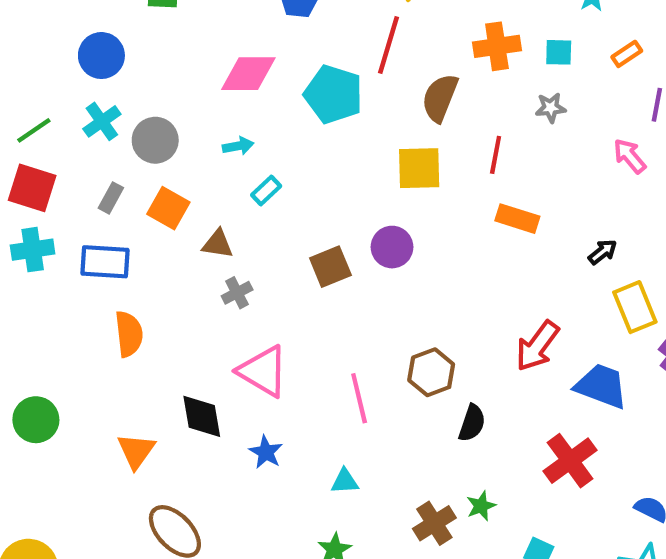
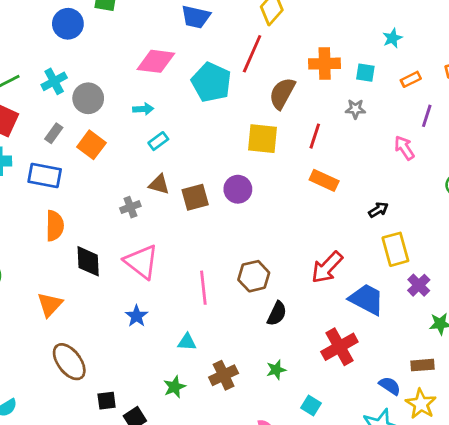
blue circle: (101, 56) -> (68, 24), moved
brown triangle: (218, 244) -> (159, 184), moved
black diamond: (202, 416) -> (88, 261), moved
brown cross: (434, 523) -> (224, 375), moved

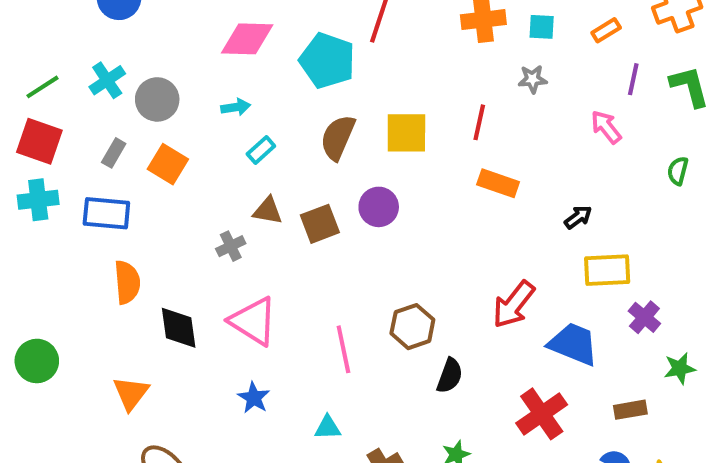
brown semicircle: (282, 93) -> (338, 137), moved
yellow rectangle: (395, 249) -> (607, 270), turned -72
brown rectangle: (422, 365) -> (630, 410), moved

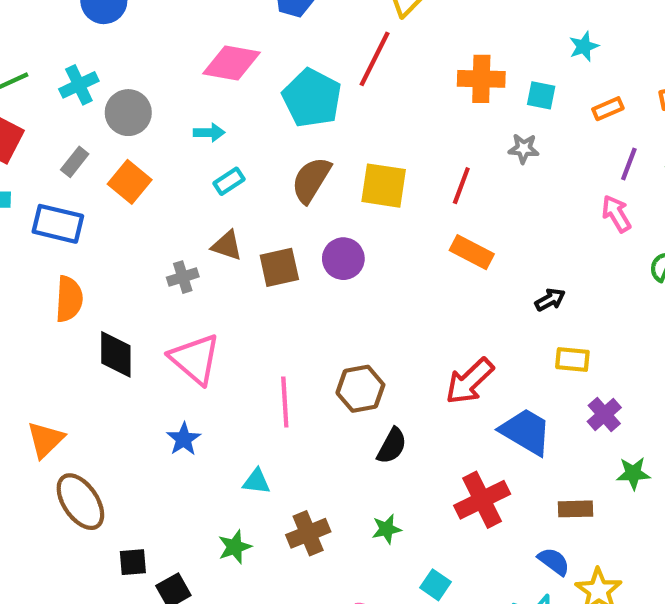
pink arrow: (606, 127) -> (616, 214), moved
yellow rectangle: (607, 270) -> (572, 360), size x0.7
orange triangle: (131, 393) -> (45, 440), moved

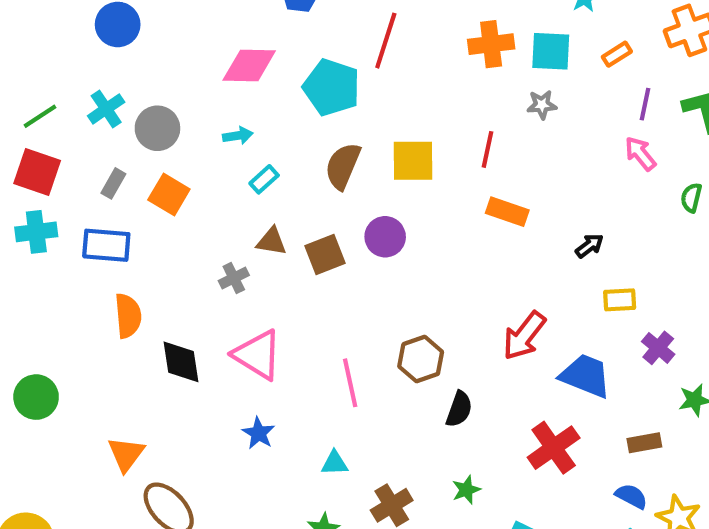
cyan square: (541, 95) -> (551, 51), size x1.5

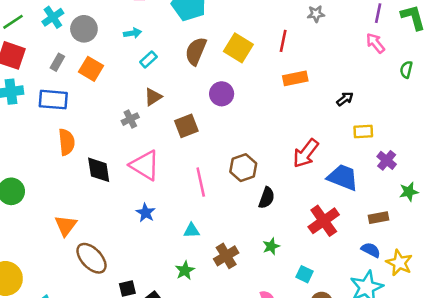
yellow square: (413, 161) -> (238, 48), turned 32
orange rectangle: (507, 212) -> (295, 78), turned -30
brown triangle: (272, 241) -> (153, 97), turned -42
brown square: (325, 254) -> (186, 126), moved

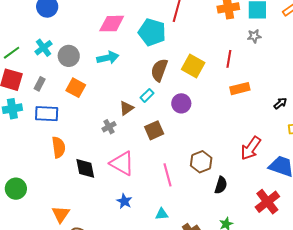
cyan arrow: (132, 33) -> (108, 58), size x1.5
cyan rectangle: (148, 59) -> (147, 95), moved
gray rectangle: (57, 62) -> (40, 84), moved

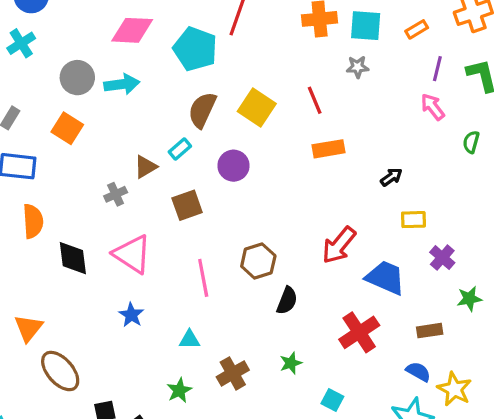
cyan cross: (43, 48) -> (21, 43), moved
gray circle: (69, 56) -> (77, 78), moved
red line: (229, 59) -> (315, 100), turned -36

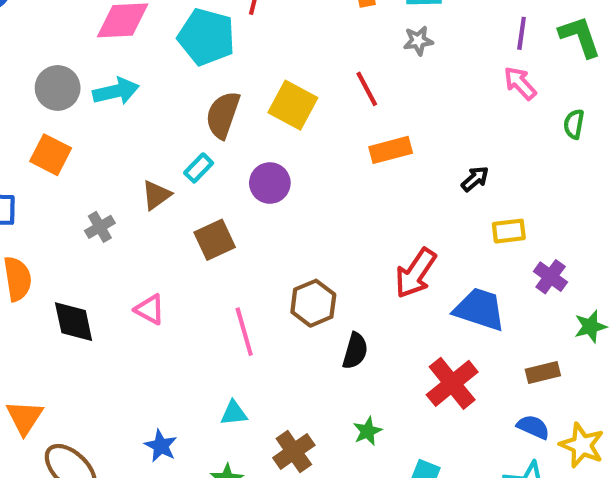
gray cross: (116, 194) -> (100, 227), moved
pink triangle: (132, 254) -> (150, 309), size x0.6
blue star: (131, 315) -> (161, 446), moved

